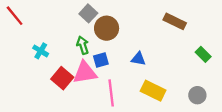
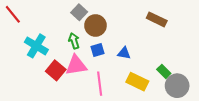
cyan cross: (41, 51) -> (36, 46), size x1.6
green rectangle: (203, 54) -> (164, 71), moved
blue square: (101, 60) -> (98, 50), moved
gray circle: (197, 95) -> (177, 86), size x1.5

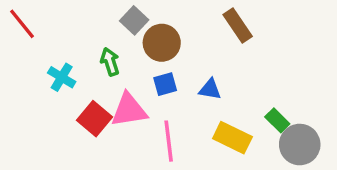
brown rectangle: (157, 19) -> (238, 25), moved, turned 30
green arrow: (74, 41) -> (110, 62), moved
cyan cross: (36, 46) -> (62, 77), size x0.7

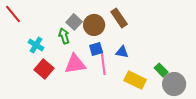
gray square: (134, 20) -> (74, 22), moved
brown rectangle: (238, 25) -> (119, 18), moved
red square: (94, 119) -> (44, 69), moved
pink line: (169, 141) -> (103, 63), moved

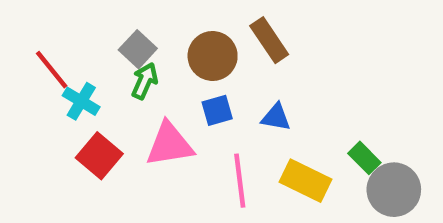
red line: (13, 14) -> (52, 70), moved
gray square: (74, 22) -> (138, 49), moved
green arrow: (64, 36) -> (145, 81), turned 42
pink line: (103, 63) -> (240, 181), moved

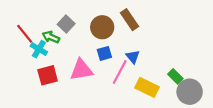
green arrow: (145, 81) -> (51, 37), moved, turned -91
blue triangle: (276, 117) -> (133, 57), turned 40
red square: (99, 156) -> (48, 75), turned 35
pink line: (240, 181) -> (120, 72), moved, turned 35

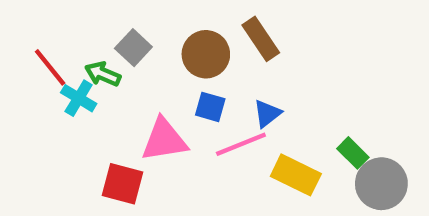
blue square: (104, 53) -> (210, 107), turned 32
blue triangle: (133, 57) -> (267, 113), turned 32
pink line: (120, 72) -> (241, 144), turned 40
red square: (48, 75) -> (122, 184), moved, turned 30

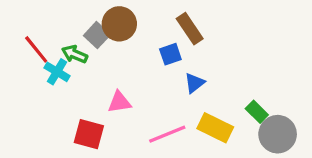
brown circle: (206, 54) -> (119, 24), moved
blue square: (210, 107) -> (170, 54), moved, turned -35
pink triangle: (164, 140) -> (119, 102), size x0.7
pink line: (241, 144) -> (167, 134), moved

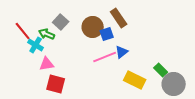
brown circle: (119, 24) -> (93, 27), moved
pink triangle: (119, 102) -> (47, 64), moved
pink line: (167, 134) -> (105, 57), moved

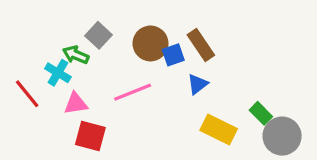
brown rectangle: (119, 18) -> (201, 45), moved
red line: (23, 31) -> (27, 94), moved
pink line: (105, 57) -> (133, 92), moved

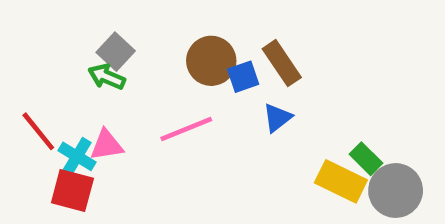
gray square: (99, 35) -> (116, 52), moved
cyan cross: (58, 73) -> (77, 156), moved
yellow rectangle: (219, 130) -> (341, 181), moved
red square: (90, 136) -> (72, 191), moved

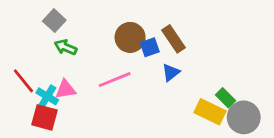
gray square: (116, 52) -> (54, 21), moved

